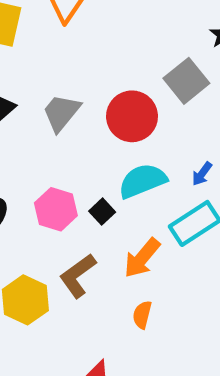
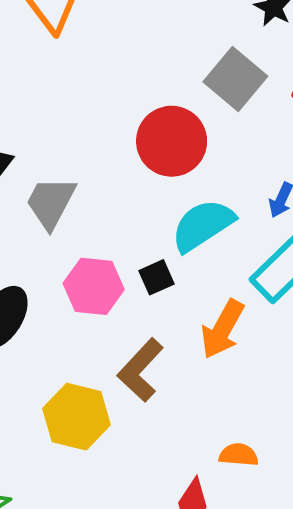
gray trapezoid: (61, 113) -> (51, 203), moved
black square: (102, 212) -> (156, 277), turned 30
orange semicircle: (142, 315) -> (239, 455), moved, turned 92

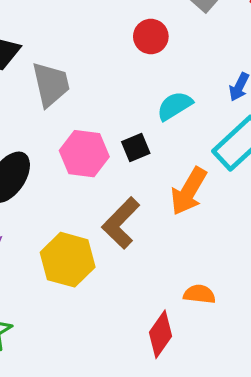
red circle: (172, 141) -> (151, 37), size x0.6
gray trapezoid: (51, 203) -> (51, 84), turned 138
cyan semicircle: (203, 225) -> (175, 106), size x0.7

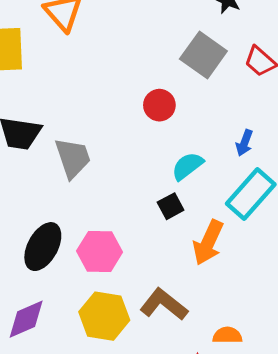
black square: (136, 147) -> (171, 206), moved
pink hexagon: (84, 154) -> (100, 251), moved
brown L-shape: (121, 223) -> (164, 304), moved, turned 90

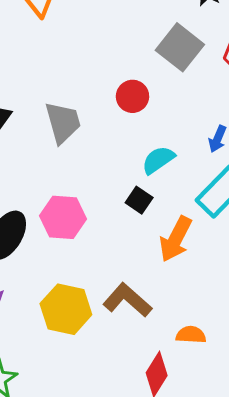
gray trapezoid: (73, 158) -> (63, 122), moved
black square: (171, 206) -> (139, 200), turned -30
pink hexagon: (100, 251) -> (63, 217), moved

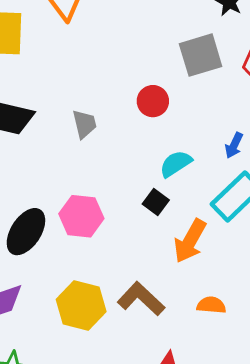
gray square: (180, 47) -> (201, 55), turned 33
gray trapezoid: (63, 122) -> (84, 124), size x0.7
orange semicircle: (191, 335) -> (211, 305), moved

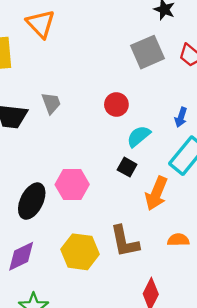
red circle: (153, 101) -> (116, 104), moved
gray trapezoid: (84, 124) -> (51, 103), moved
brown L-shape: (141, 299) -> (125, 241), turned -138

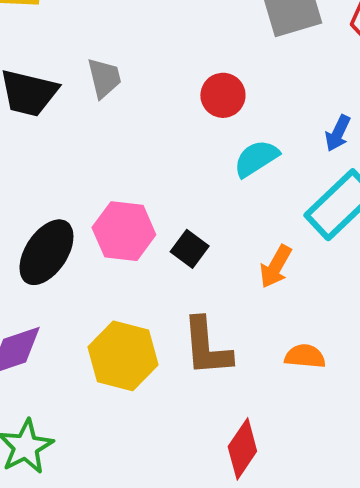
black square: (127, 167) -> (190, 249), moved
orange arrow: (156, 193) -> (276, 267), size x0.7

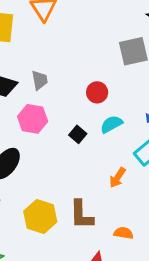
pink hexagon: (124, 231) -> (33, 119), moved
black square: (190, 249) -> (78, 134), moved
orange semicircle: (305, 356) -> (124, 233), moved

